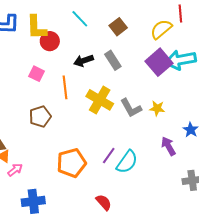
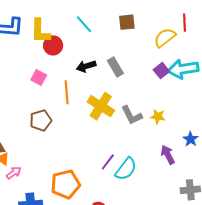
brown square: (118, 27) -> (127, 22), moved, turned 30
purple square: (159, 62) -> (161, 71), size x0.6
orange pentagon: (71, 163) -> (66, 184), moved

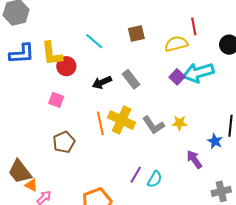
yellow semicircle: (165, 38) -> (176, 44), turned 30
orange line: (67, 92) -> (100, 123), moved
cyan semicircle: (126, 169) -> (155, 179), size x0.7

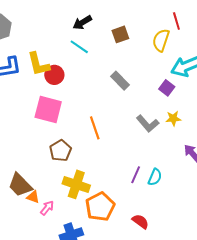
yellow semicircle: (176, 44) -> (161, 40), turned -50
purple square: (177, 77) -> (167, 88), moved
black arrow: (102, 82) -> (82, 22), moved
pink square: (56, 100) -> (48, 109), size x1.8
yellow cross: (122, 120) -> (76, 184), moved

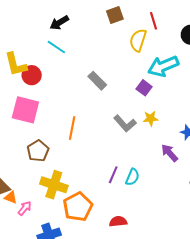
brown square: (120, 34) -> (115, 15), moved
orange line: (95, 128) -> (72, 128), turned 30
red semicircle: (140, 221) -> (118, 221), turned -42

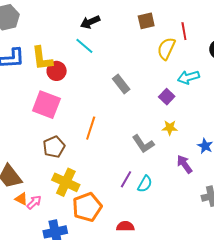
cyan arrow: (163, 66) -> (188, 77), size x0.7
gray L-shape: (125, 124) -> (143, 144), moved
orange triangle: (11, 197) -> (21, 199), moved

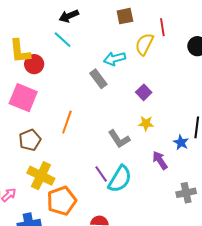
cyan arrow: (188, 77) -> (115, 59), moved
purple line: (126, 179) -> (101, 174), turned -66
cyan semicircle: (145, 184) -> (120, 179), size x1.6

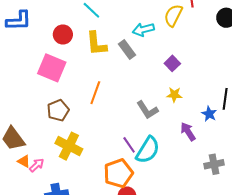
yellow L-shape: (20, 51) -> (96, 44), moved
orange pentagon: (62, 201) -> (118, 173), moved

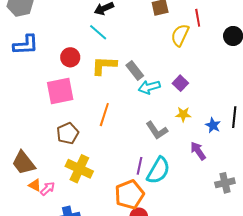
cyan arrow: (143, 30) -> (149, 87), moved
yellow L-shape: (96, 44) -> (104, 66), turned 100
pink square: (52, 68) -> (60, 91), turned -32
blue star: (209, 114) -> (213, 125), moved
purple line: (129, 145) -> (139, 166), turned 48

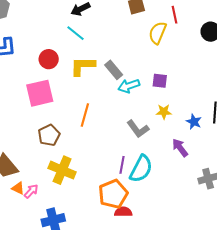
purple square: (180, 83) -> (160, 81), turned -35

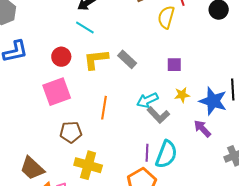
cyan arrow: (129, 86) -> (147, 100), moved
blue star: (194, 122) -> (213, 101), size x1.8
brown pentagon: (49, 135) -> (71, 132), turned 30

